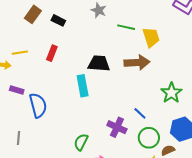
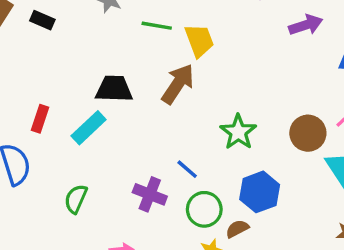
red rectangle: (52, 53) -> (40, 119), moved
brown arrow: (137, 62) -> (178, 84), turned -50
cyan rectangle: (83, 86) -> (89, 128), turned 60
green semicircle: (81, 142) -> (76, 199), moved

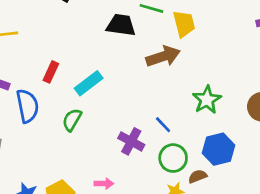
brown arrow: (178, 84) -> (163, 56), turned 32
black trapezoid: (114, 89) -> (121, 25), moved
green semicircle: (76, 199) -> (72, 120), moved

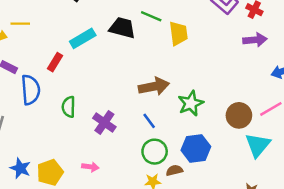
brown arrow: (163, 56) -> (154, 86), moved
cyan rectangle: (89, 83) -> (83, 38), moved
green semicircle: (72, 120) -> (69, 107), turned -36
purple cross: (131, 141) -> (104, 122), moved

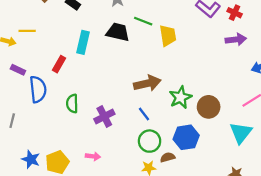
cyan rectangle: (83, 38) -> (83, 42), turned -45
brown circle: (239, 115) -> (209, 107), moved
purple cross: (104, 122) -> (104, 116), turned 30

